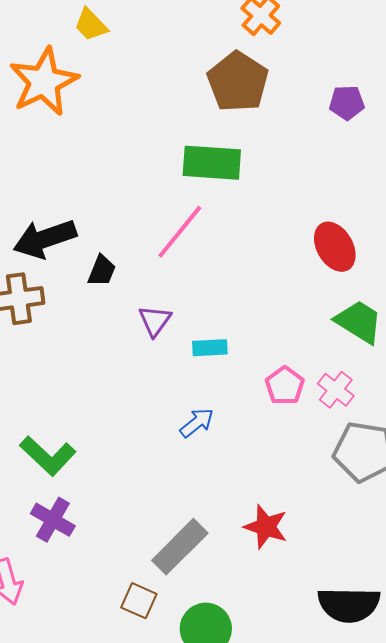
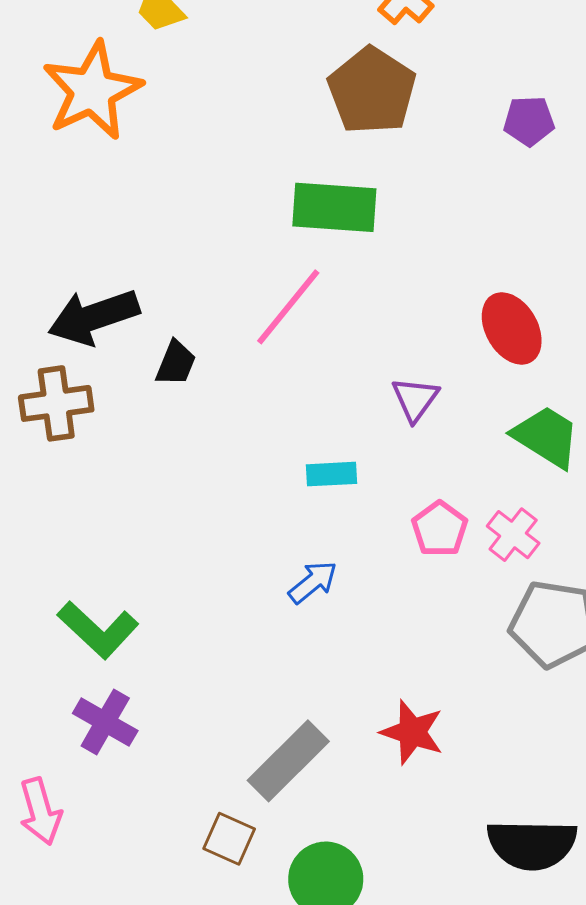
purple triangle: (155, 321) -> (415, 399), moved

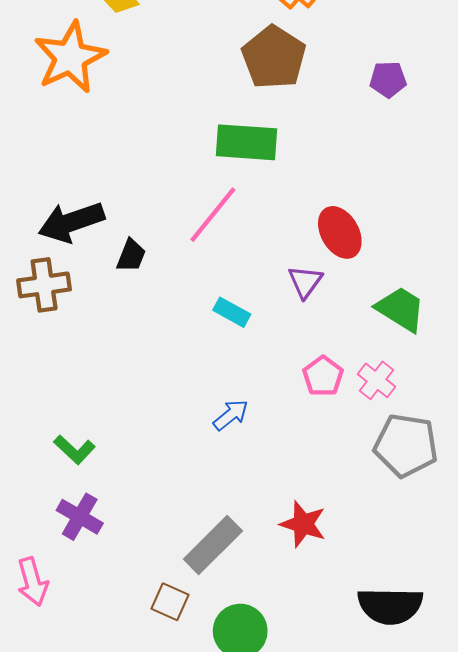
red ellipse: (512, 328) -> (340, 232), moved
cyan rectangle: (331, 474) -> (232, 312), moved, turned 32
green L-shape: (98, 630) -> (74, 450), size x0.7

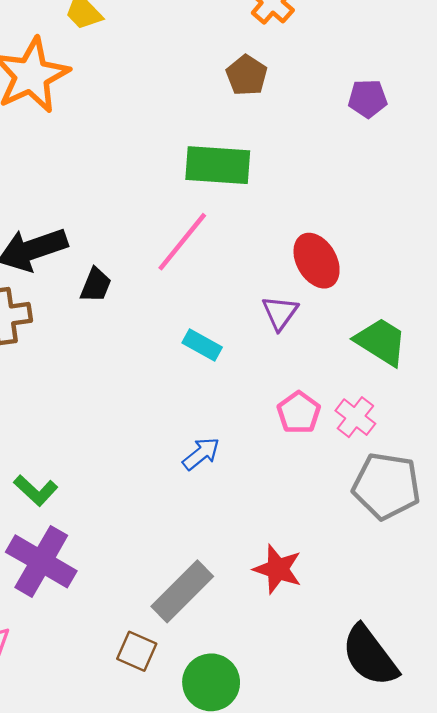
brown pentagon: (274, 57) -> (247, 75), size x0.6
purple cross: (80, 517) -> (41, 561), size x1.4
black semicircle: (390, 606) -> (370, 656), turned 52

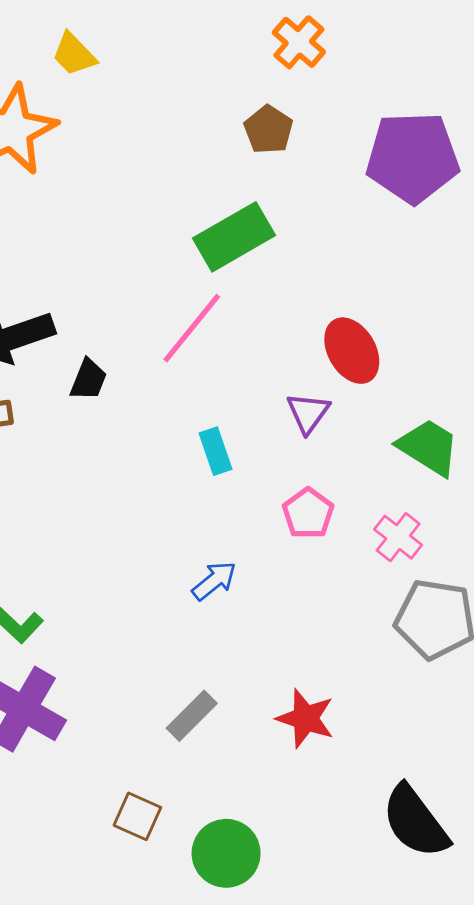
purple pentagon: (368, 99) -> (413, 157), size x2.0
green rectangle: (218, 165) -> (234, 237), turned -34
cyan rectangle: (202, 345) -> (216, 451), turned 42
pink pentagon: (299, 413) -> (308, 513), moved
gray rectangle: (182, 591) -> (192, 716), moved, size x0.7

